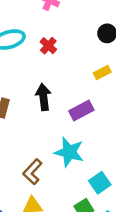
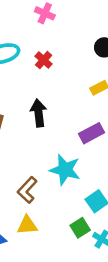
purple rectangle: (81, 111) -> (92, 133), moved

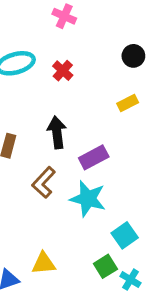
purple rectangle: (92, 133) -> (94, 157), moved
brown L-shape: (27, 190) -> (44, 182), moved

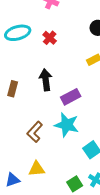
brown L-shape: (44, 182) -> (35, 132), moved
green square: (105, 266) -> (75, 184), moved

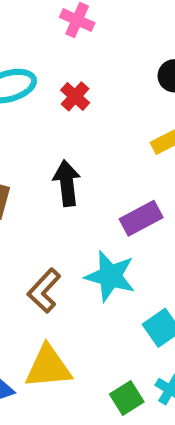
purple rectangle: (71, 97) -> (141, 218), moved
yellow triangle: (37, 169) -> (48, 367), size x1.4

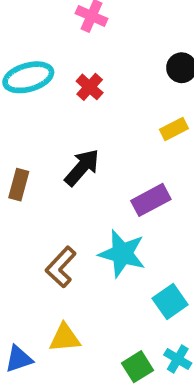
black arrow: (67, 183) -> (82, 167), turned 48
yellow triangle: (48, 367) -> (65, 338), size x0.7

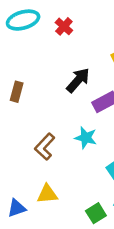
black arrow: (82, 167) -> (78, 80), moved
cyan star: (122, 254) -> (86, 138), size x0.7

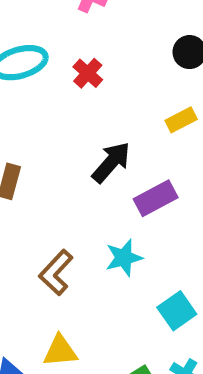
cyan star: (86, 138) -> (124, 258), turned -30

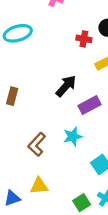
red cross: (88, 73) -> (84, 39), moved, turned -32

